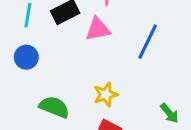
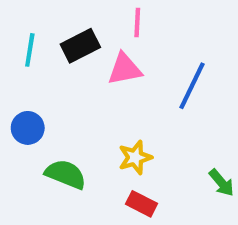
blue circle: (26, 57) -> (28, 128), moved

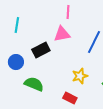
black rectangle: (80, 46) -> (41, 50), moved
yellow star: (135, 157) -> (80, 76), moved

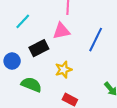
cyan line: (17, 25) -> (23, 21), moved, turned 35
yellow star: (80, 76) -> (63, 70), moved

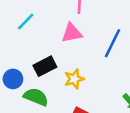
black rectangle: (39, 48) -> (45, 66), moved
blue circle: (12, 61) -> (13, 79), moved

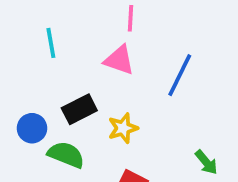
cyan line: (26, 21) -> (51, 43), turned -54
pink triangle: (72, 33) -> (119, 60), turned 30

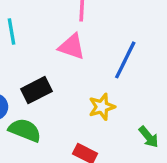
yellow star: (123, 128) -> (102, 107), moved

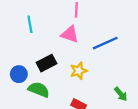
blue line: (125, 60) -> (105, 43), turned 40
yellow star: (102, 107) -> (79, 71), moved

